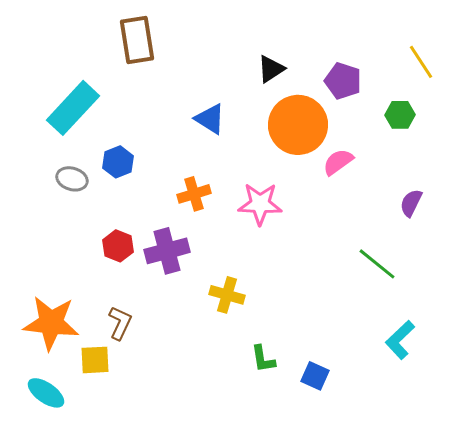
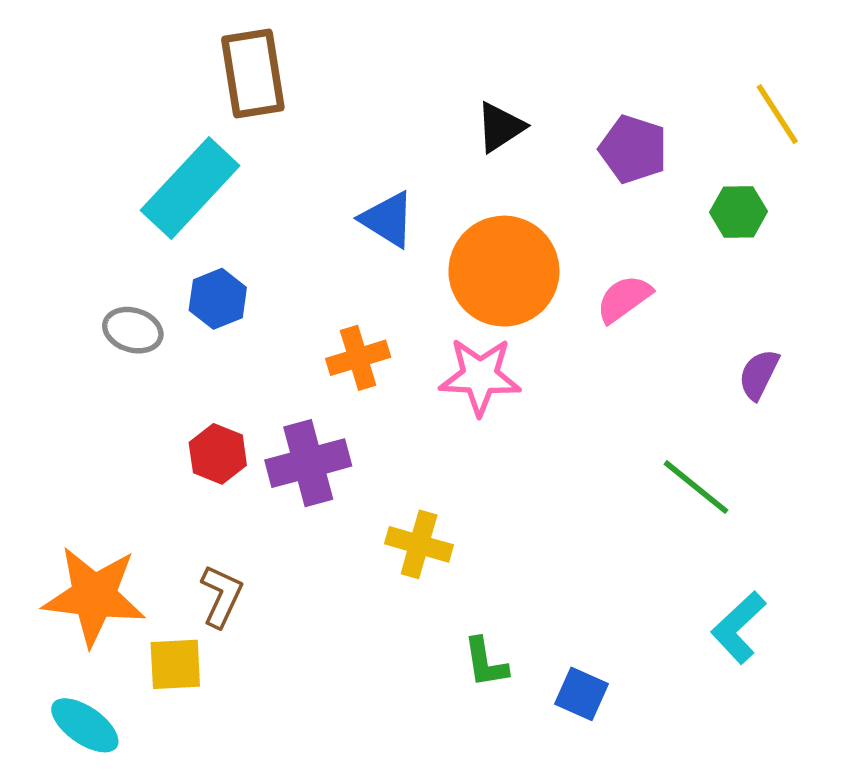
cyan rectangle: (73, 108) -> (190, 188), moved
orange circle: (298, 125) -> (504, 271), moved

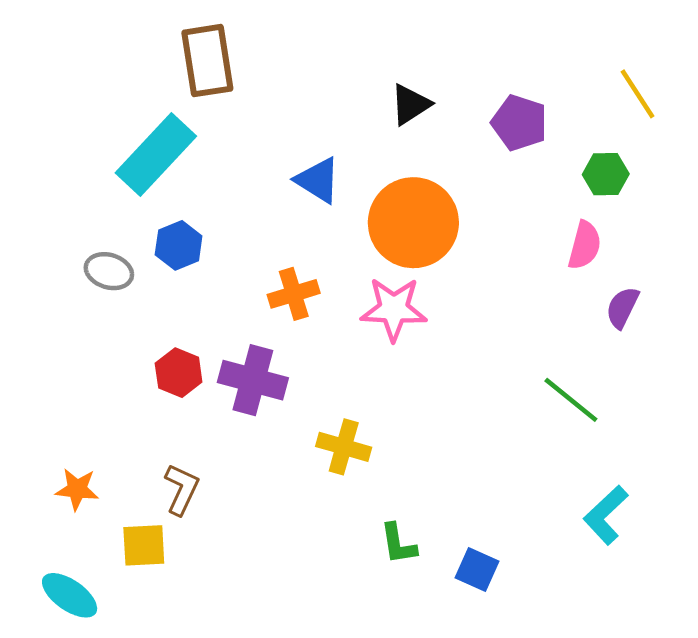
pink semicircle: (624, 299) -> (585, 245), moved, turned 141
purple cross: (308, 463) -> (253, 380), turned 30
orange star: (94, 596) -> (77, 489), size x0.5

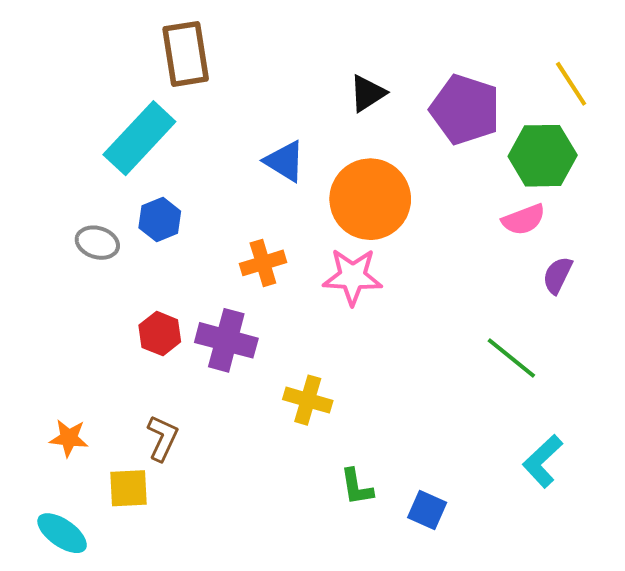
purple pentagon: (519, 123) -> (465, 110), size x1.4
green hexagon: (606, 174) -> (543, 156), size x1.6
pink semicircle: (585, 245) -> (524, 220), turned 54

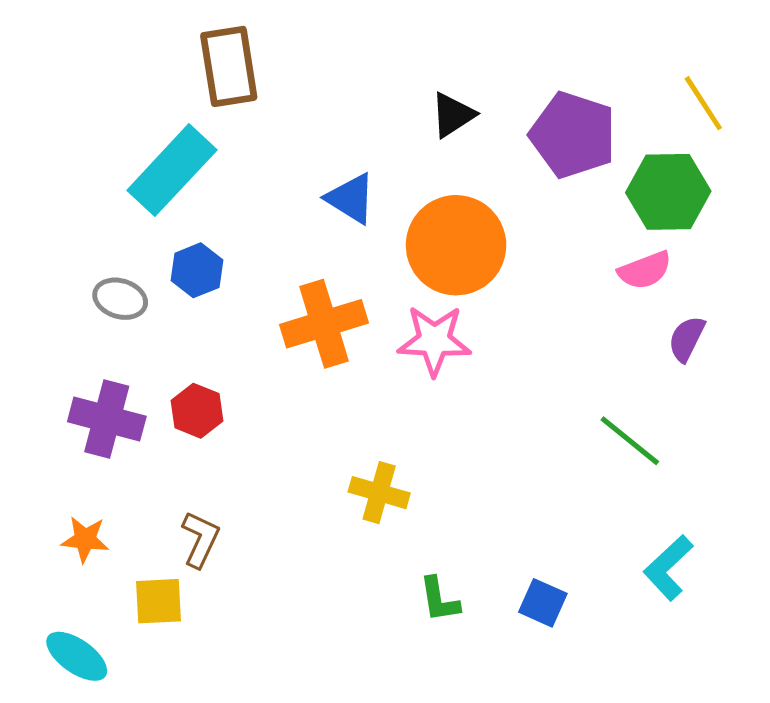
orange cross: (263, 263) -> (324, 324), size x1.5
purple cross: (226, 340) -> (107, 419), moved
blue square: (427, 510) -> (543, 603), moved

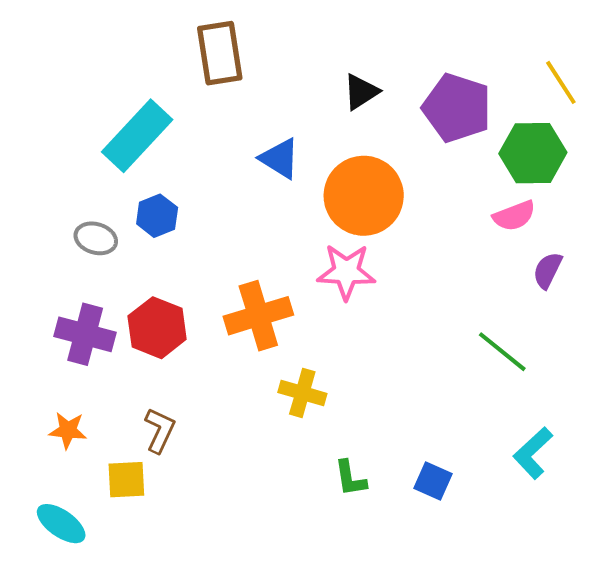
brown rectangle: (229, 66) -> (220, 53), moved
orange cross: (324, 324) -> (258, 316), moved
red hexagon: (197, 411) -> (157, 328), size x1.4

